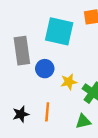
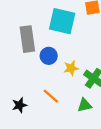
orange line: (47, 112) -> (51, 96), turned -54
black star: (21, 114) -> (20, 105), moved

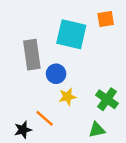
yellow star: (71, 68) -> (67, 97), moved
orange line: (51, 96) -> (45, 118), moved

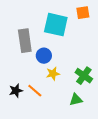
black star: (23, 130) -> (16, 91), moved

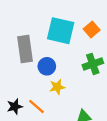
orange square: (83, 13) -> (92, 30), moved, turned -32
green cross: (84, 76) -> (93, 64), moved, turned 36

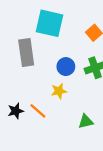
cyan square: (61, 31) -> (50, 23), moved
blue circle: (47, 66) -> (66, 67), moved

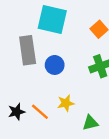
blue circle: (66, 67) -> (55, 65), moved
yellow star: (59, 91) -> (66, 103), moved

